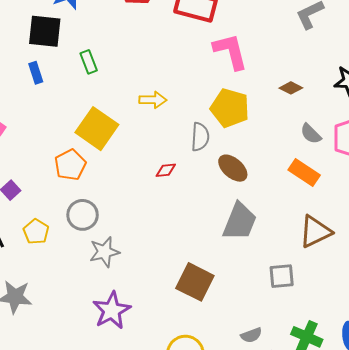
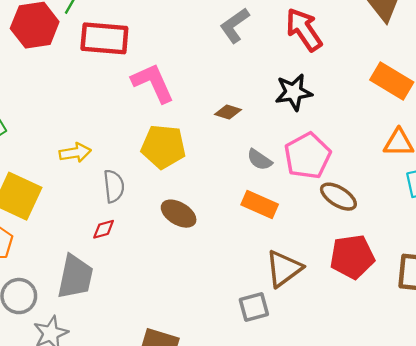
gray semicircle: (200, 137) -> (114, 186), moved
gray trapezoid: (240, 221) -> (75, 277), moved
gray square: (282, 276) -> (254, 307), moved

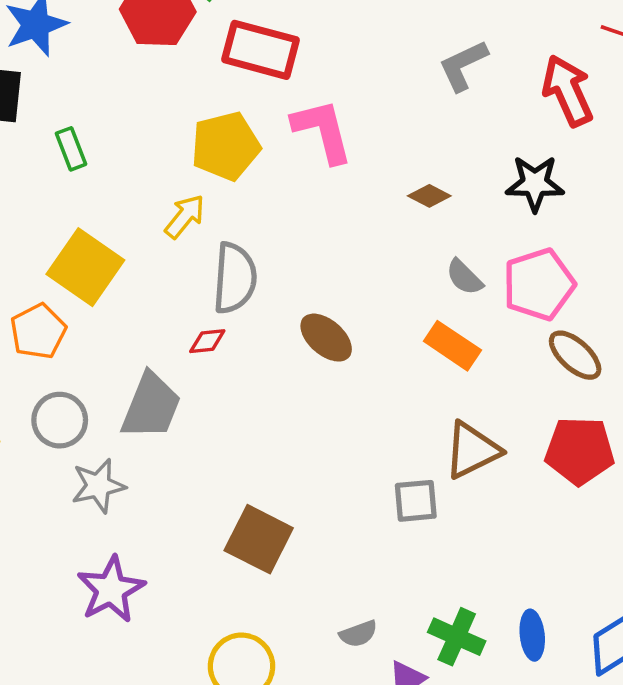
yellow pentagon: (163, 147) -> (226, 146), moved, turned -30
yellow arrow: (75, 153) -> (185, 216), turned -52
gray semicircle: (114, 186) -> (235, 278), size x1.4

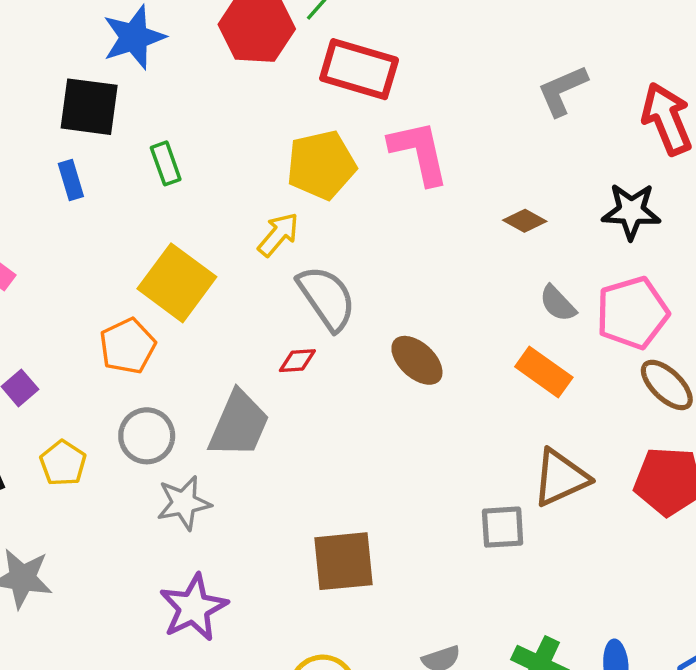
gray semicircle: (235, 278) -> (327, 298), turned -40
brown square: (259, 539) -> (343, 561), turned -34

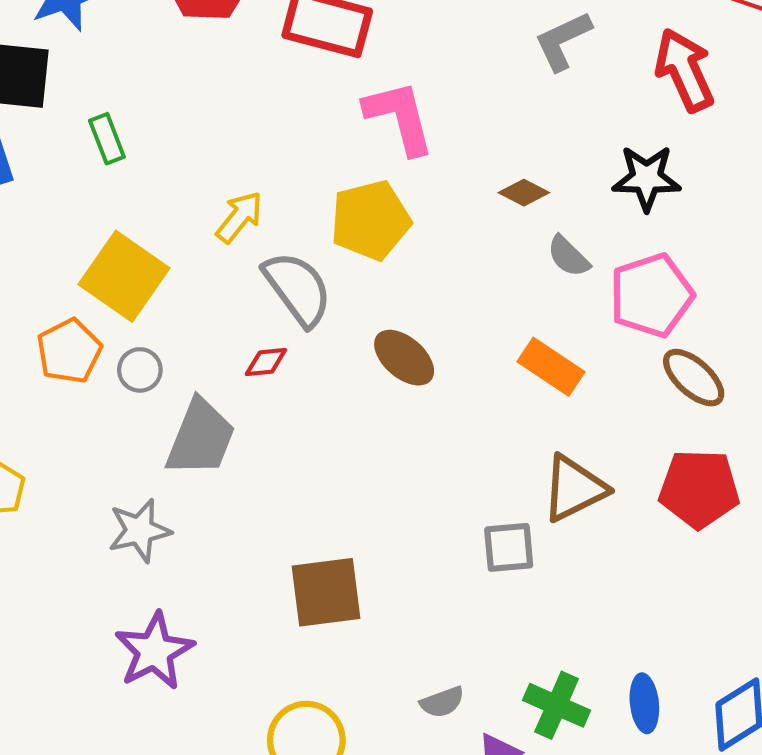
yellow pentagon: (321, 165) -> (370, 220), moved
gray semicircle: (558, 303) -> (568, 256), moved
gray circle: (147, 436) -> (140, 370), moved, size x0.7

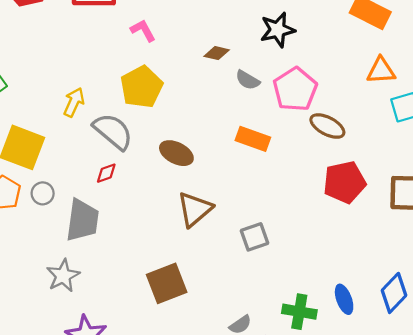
pink L-shape: (399, 117) -> (143, 30), size x0.6
brown triangle: (574, 488) -> (195, 209), moved

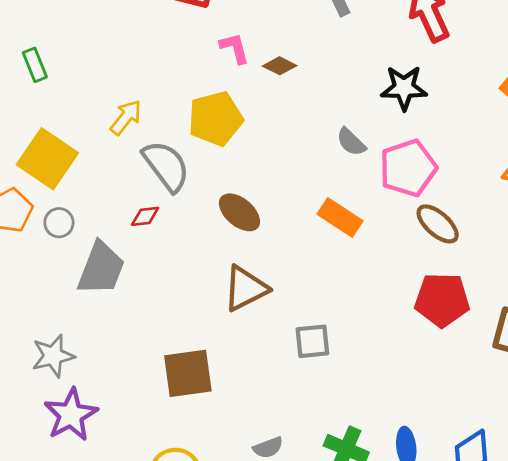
brown diamond: (217, 53) -> (280, 66), moved
gray star: (63, 276) -> (53, 356), moved

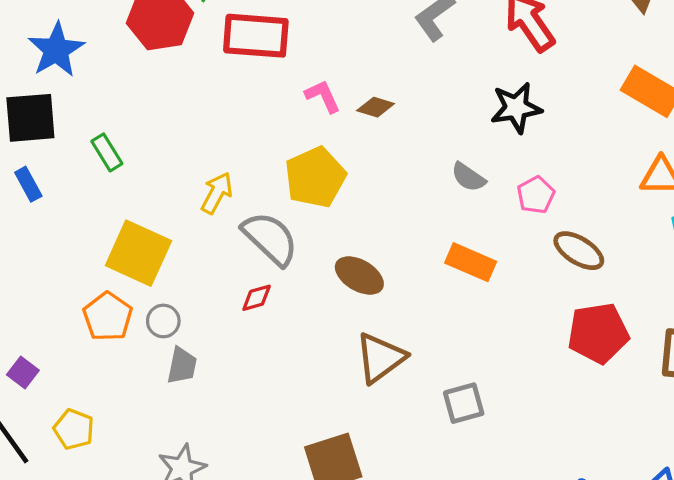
pink pentagon: (408, 168) -> (536, 195), size x0.6
gray trapezoid: (101, 269) -> (182, 366), moved, size x0.6

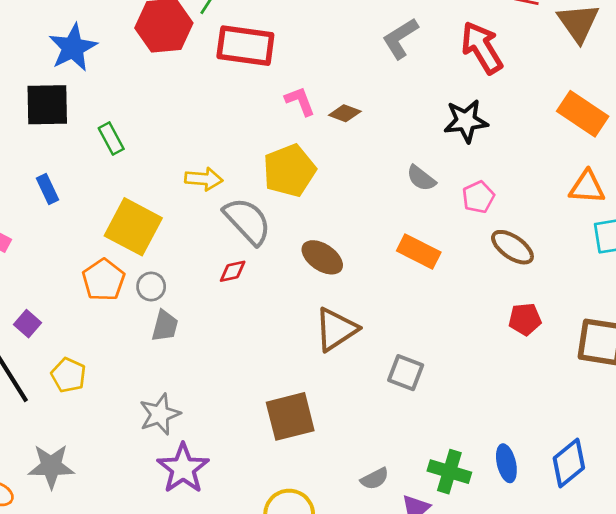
blue rectangle: (28, 184) -> (48, 189), moved
yellow arrow: (217, 193) -> (204, 179), turned 63
red pentagon: (598, 333) -> (525, 319), size x0.6
gray square: (464, 403) -> (406, 373), turned 33

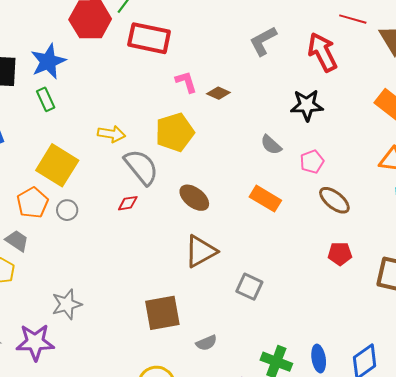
blue star: (73, 48) -> (48, 61), moved
gray trapezoid: (165, 326) -> (17, 241), moved, turned -75
purple star: (183, 468) -> (35, 342), moved, turned 30
gray semicircle: (375, 479) -> (206, 343), moved

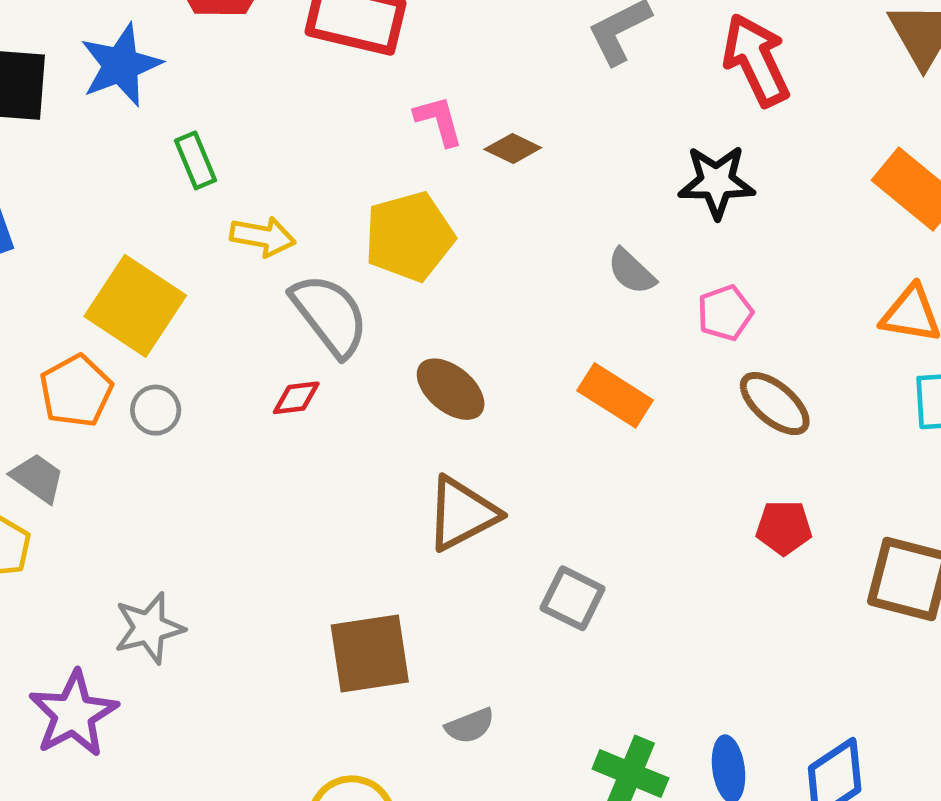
green rectangle: (46, 99) -> (195, 160), moved
purple star: (35, 342) -> (73, 714), turned -30

